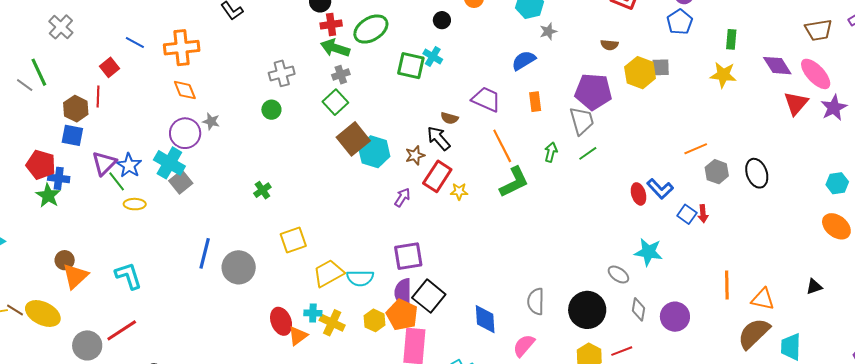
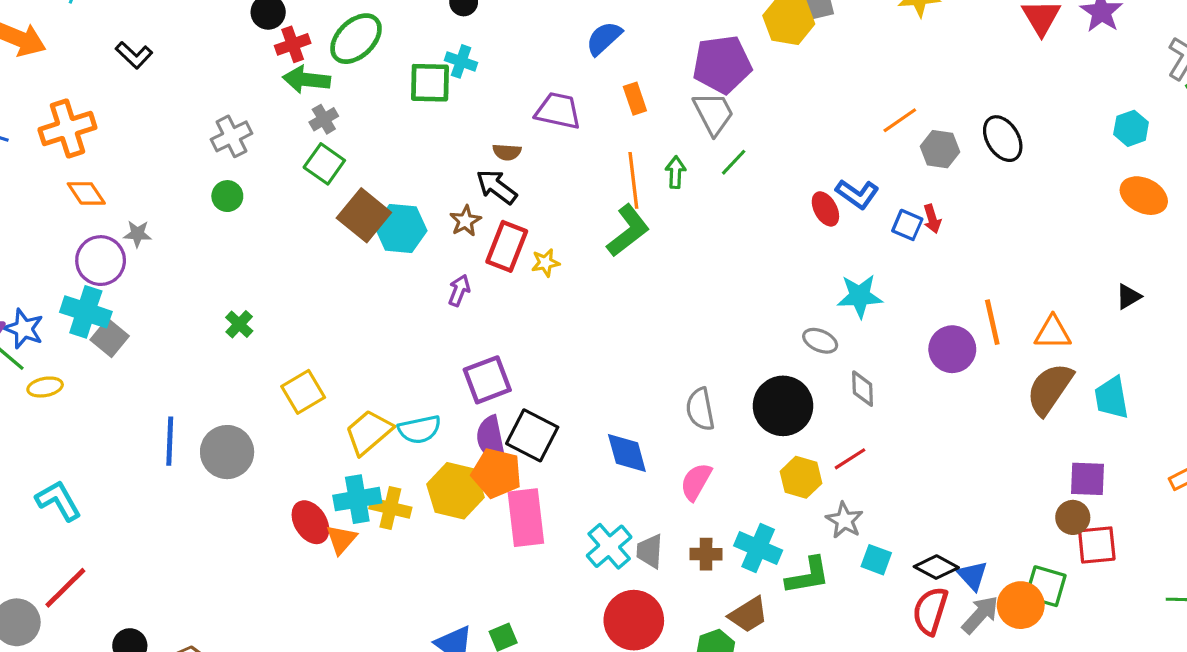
orange line: (502, 146) -> (633, 180), moved, turned 32
cyan cross: (313, 313) -> (357, 499), size x1.6
purple circle: (675, 317) -> (952, 349), moved
yellow hexagon: (374, 320) -> (455, 491), size x1.6

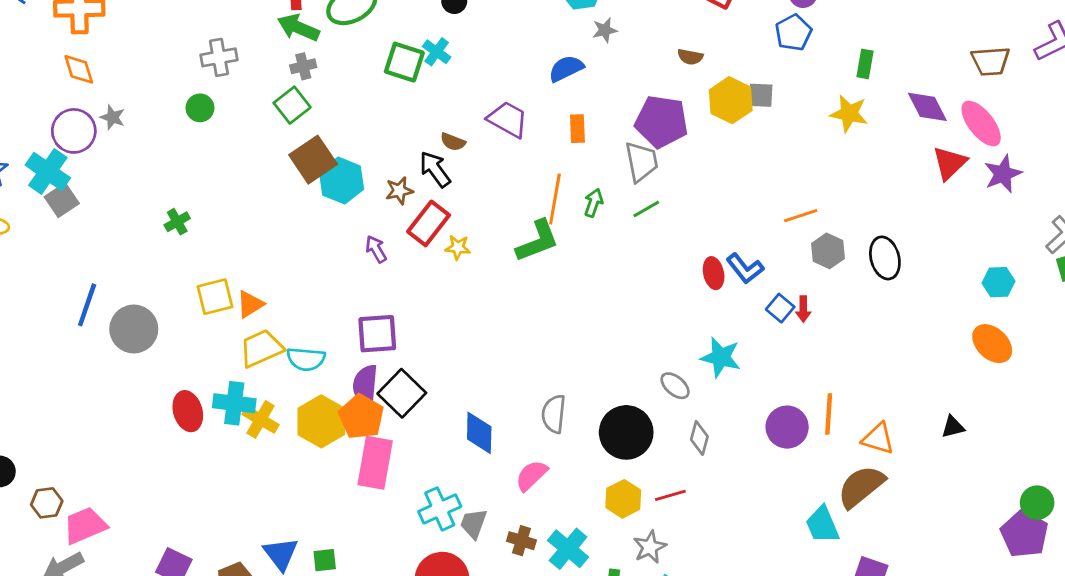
purple arrow: (459, 290) -> (376, 249), turned -68
cyan trapezoid: (1112, 398) -> (822, 525), moved, turned -30
orange triangle: (341, 539) -> (250, 304), moved

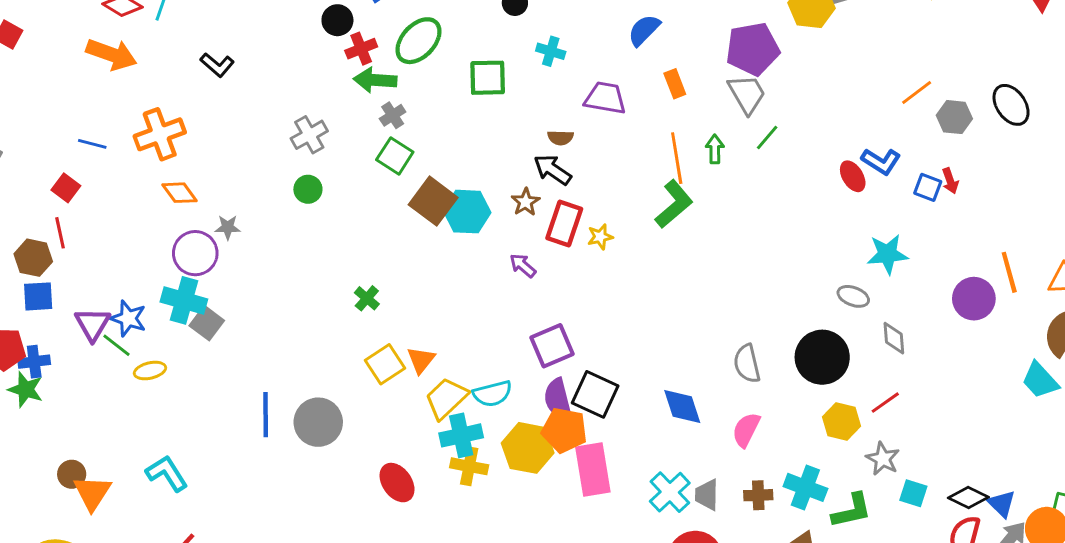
cyan cross: (437, 52) -> (551, 51), moved
green cross: (177, 222) -> (367, 298), moved
cyan cross: (234, 403) -> (461, 435), moved

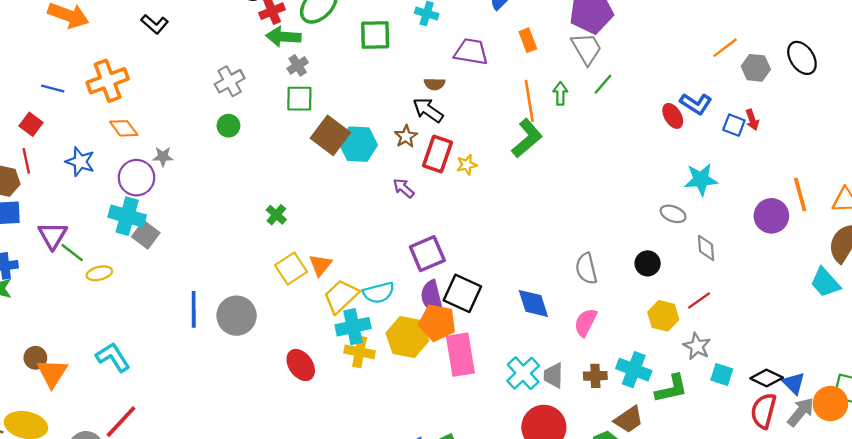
green square: (395, 156) -> (299, 99), turned -32
blue star: (128, 318) -> (80, 162), moved
black circle: (822, 357) -> (648, 263), size x0.6

